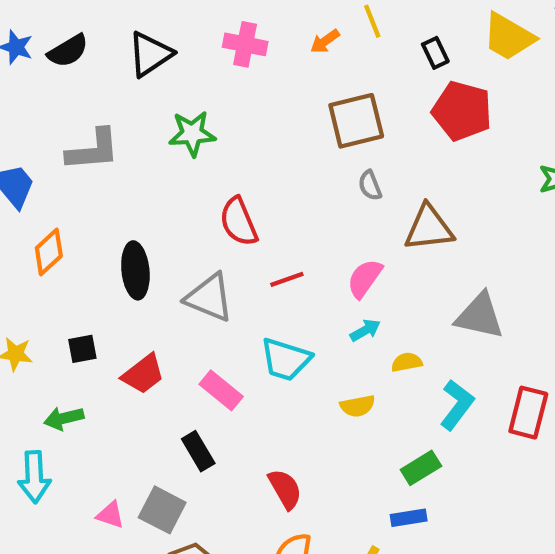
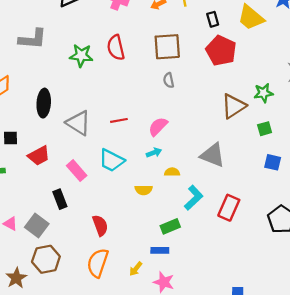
green star: (192, 134) -> (81, 55), moved
red semicircle: (239, 222) -> (116, 48), moved
brown triangle: (429, 228) -> (234, 106), moved, turned -36

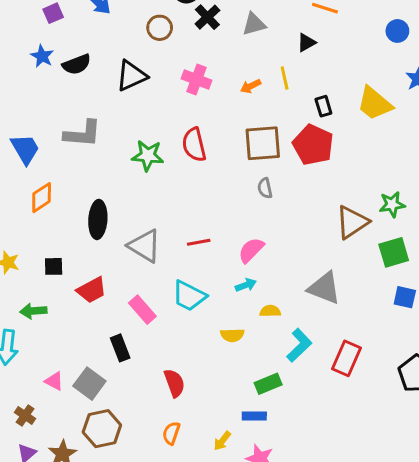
red pentagon: (221, 51) -> (313, 145), moved
green square: (265, 129) -> (394, 252), size x1.5
orange semicircle: (98, 263) -> (171, 433), size x0.6

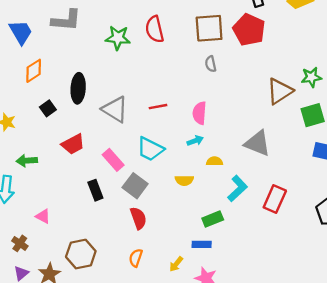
pink semicircle: (251, 250) -> (200, 113), turned -40
black square: (54, 266) -> (48, 108), moved, turned -35
gray square: (89, 384) -> (135, 186), moved

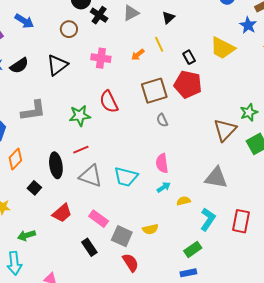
red line: (158, 107) -> (81, 150), moved
cyan trapezoid: (150, 149) -> (126, 177), moved
yellow semicircle: (184, 180) -> (150, 229), moved

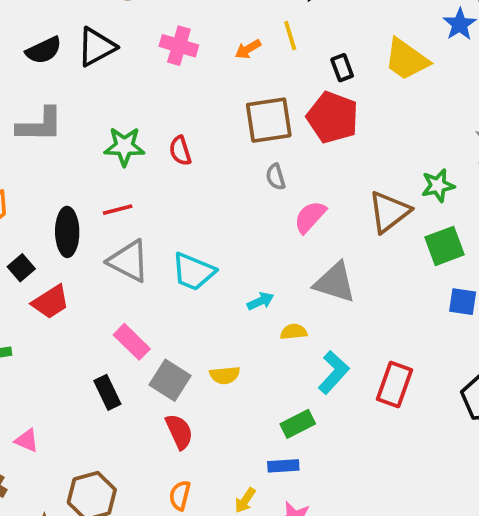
black semicircle: (19, 66) -> (44, 50), moved
red semicircle: (109, 102) -> (180, 151), moved, size x0.7
pink semicircle: (162, 163) -> (310, 217), moved, turned 42
gray triangle: (216, 178) -> (335, 283), moved
red trapezoid: (62, 213) -> (51, 302), moved

